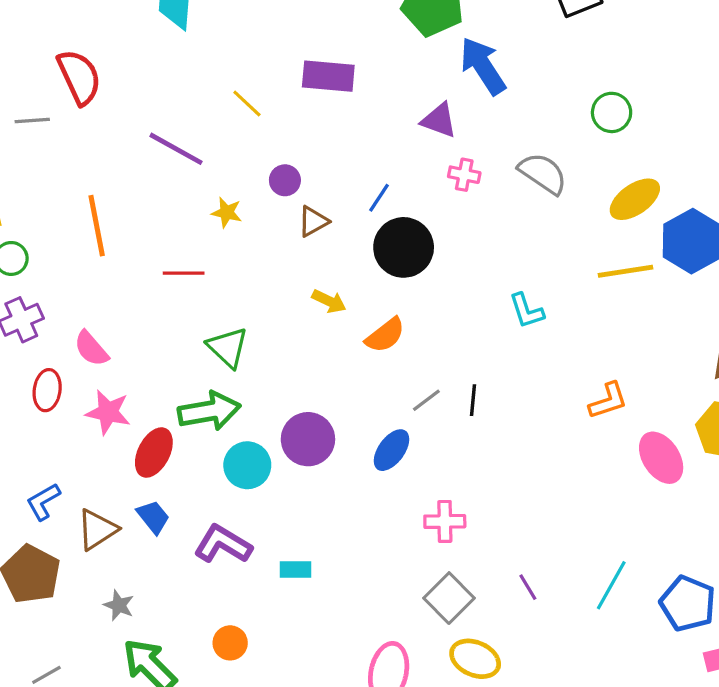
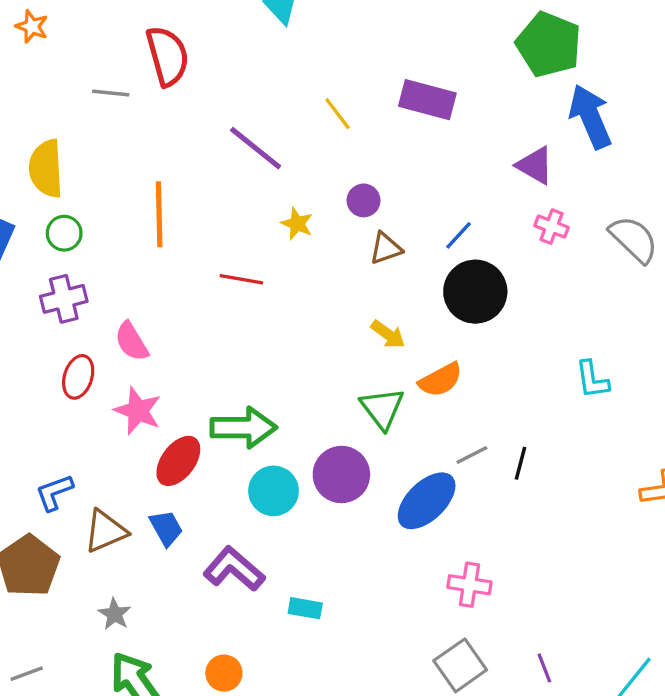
green triangle: (228, 347) -> (382, 408), moved
blue ellipse: (391, 450) -> (427, 501), size x1.4

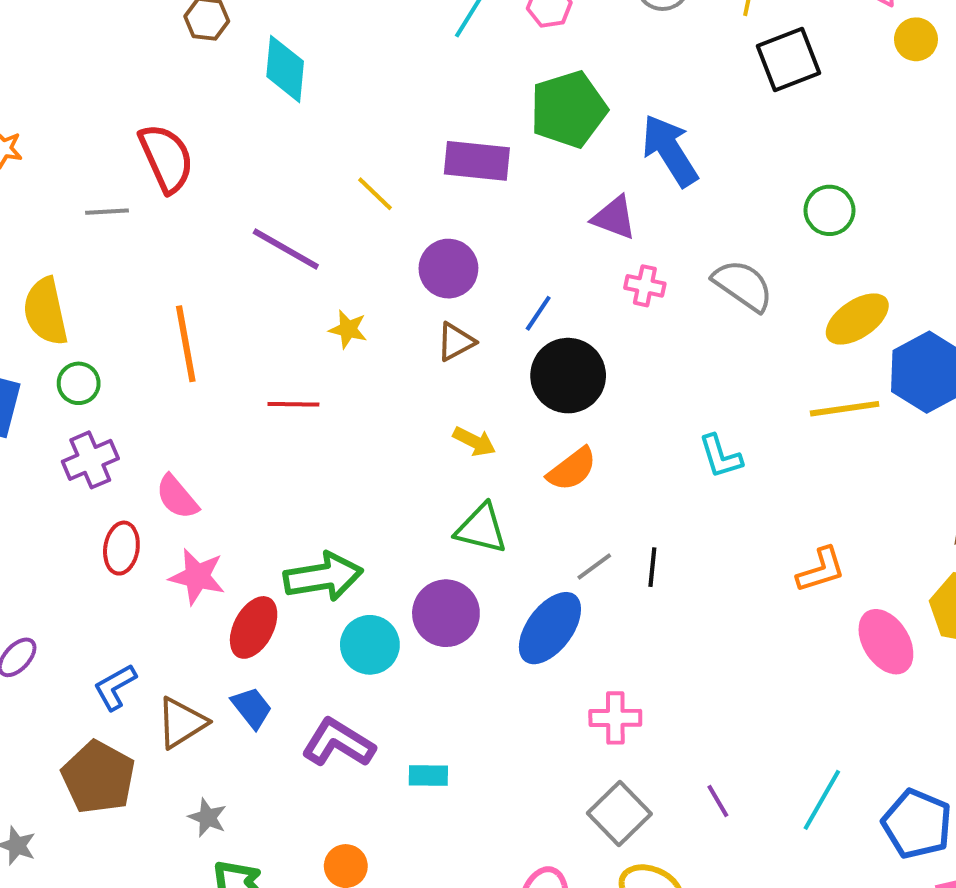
green pentagon: (549, 44) -> (568, 109), moved, turned -30
purple circle: (364, 200) -> (448, 269), moved, size x1.5
orange semicircle: (440, 380) -> (572, 469), moved
green triangle: (382, 408) -> (481, 529), turned -30

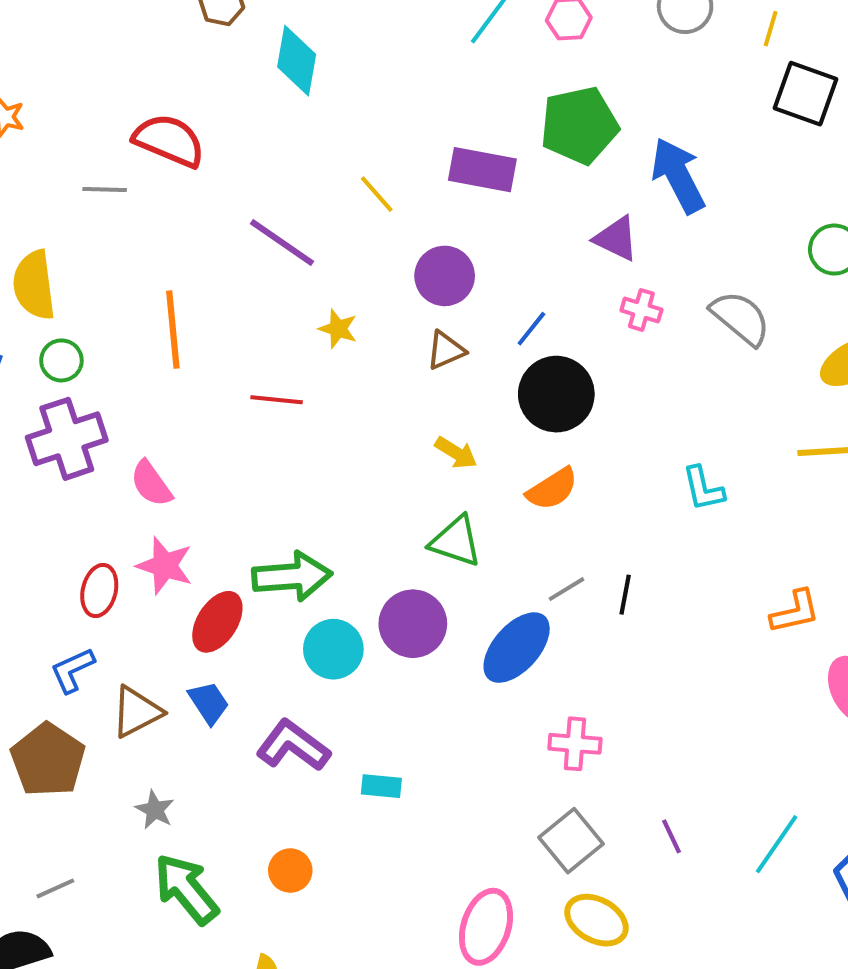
black square: (788, 59) -> (806, 94), turned 36
red semicircle: (166, 158) -> (169, 140), turned -48
purple cross: (90, 460) -> (67, 439), size x1.4
red ellipse: (121, 548) -> (99, 591), moved

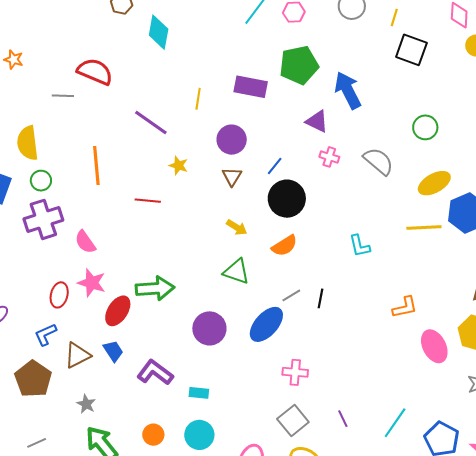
yellow line: (377, 194) -> (198, 99), turned 50
brown triangle: (446, 350) -> (232, 177), turned -35
purple circle: (413, 624) -> (209, 328), moved
cyan circle: (333, 649) -> (199, 435), moved

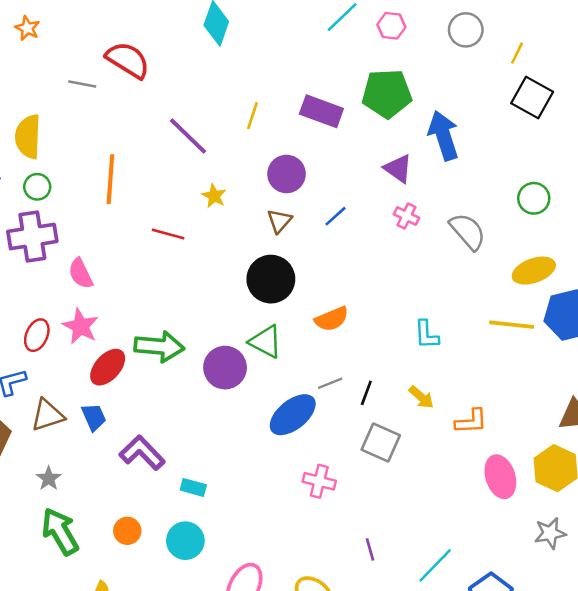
black circle: (287, 199) -> (271, 279), moved
yellow arrow: (237, 227) -> (421, 397), moved
purple circle: (209, 328) -> (225, 368), moved
gray square: (293, 420) -> (381, 442), moved, turned -36

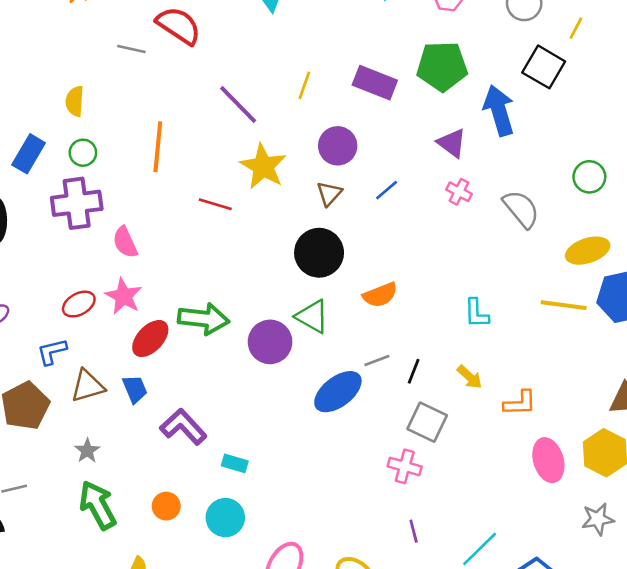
black square: (532, 97) -> (544, 67), moved
yellow semicircle: (28, 137) -> (75, 101), size x0.7
yellow star: (214, 196) -> (263, 166), size x1.8
red ellipse: (37, 335) -> (79, 304), turned 36
pink cross: (319, 481) -> (405, 466), moved

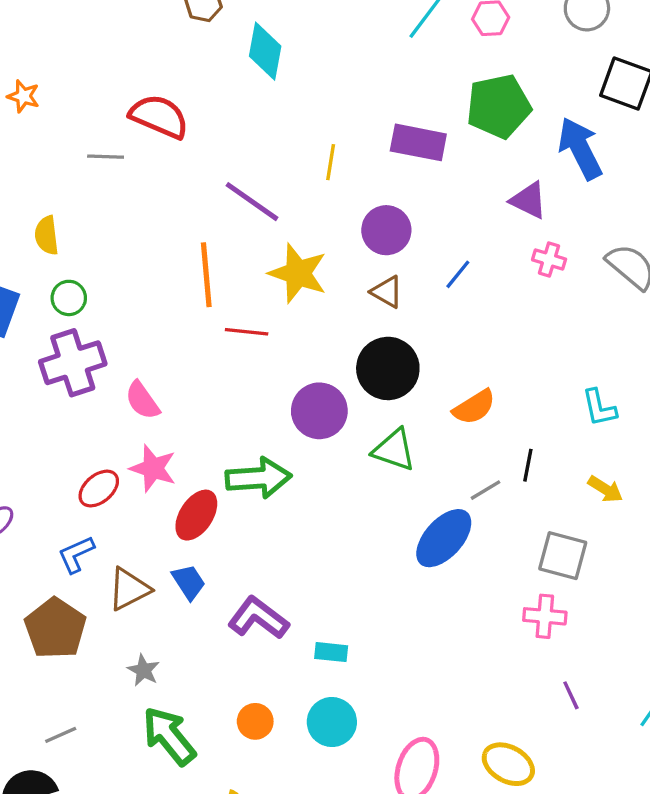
orange line: (158, 147) -> (206, 275), moved
brown triangle: (329, 193) -> (387, 292), turned -32
purple circle: (270, 342) -> (319, 411), moved
black line: (414, 371) -> (528, 465), moved

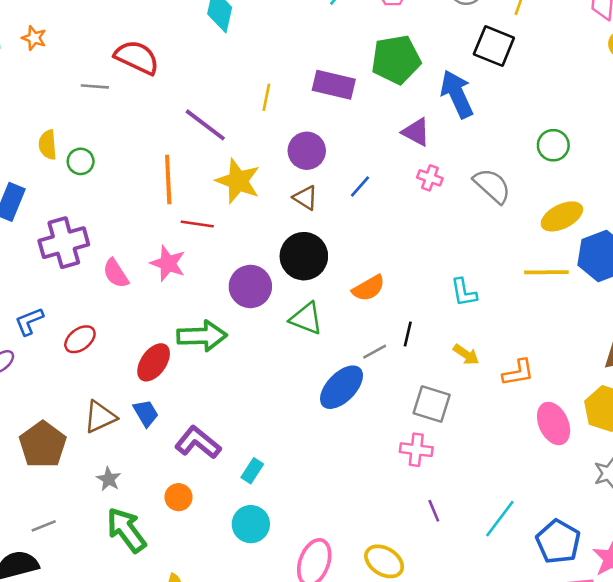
green circle: (69, 298) -> (81, 161), moved
pink star: (153, 468) -> (168, 263), moved
blue L-shape: (76, 554) -> (29, 321), moved
cyan rectangle: (331, 652) -> (252, 471), turned -65
orange circle: (255, 721) -> (179, 497), moved

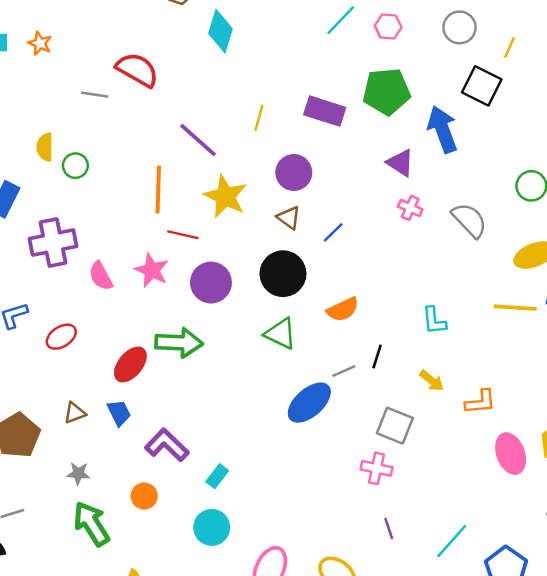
blue line: (360, 186) -> (333, 232), moved
purple circle: (250, 286) -> (211, 283), moved
brown triangle: (100, 417) -> (75, 413), size x0.7
gray star: (109, 479) -> (78, 473), turned -30

